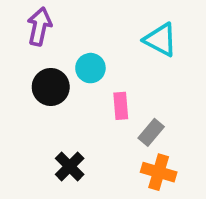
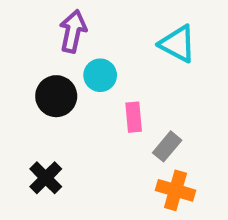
purple arrow: (39, 26) -> (73, 31), moved
black cross: (70, 166) -> (46, 178), moved

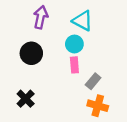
cyan triangle: (178, 44) -> (83, 21), moved
cyan circle: (100, 75) -> (74, 44), moved

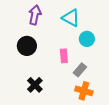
cyan circle: (74, 44) -> (87, 39), moved
black cross: (26, 99) -> (35, 85), moved

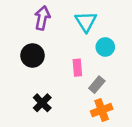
cyan triangle: (71, 18) -> (86, 22), turned 30
orange cross: (84, 91) -> (102, 110), turned -36

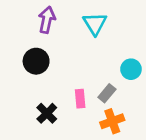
cyan circle: (105, 47) -> (131, 69), moved
pink rectangle: (77, 68) -> (80, 99), moved

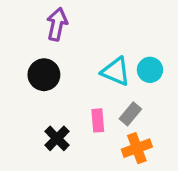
cyan triangle: (95, 24) -> (116, 71), moved, turned -35
cyan circle: (131, 69) -> (150, 70), moved

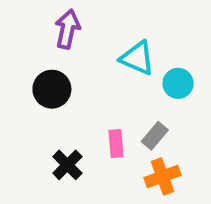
cyan triangle: (116, 71) -> (137, 58), moved

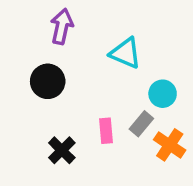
cyan circle: (178, 83) -> (163, 94), moved
orange cross: (163, 176) -> (170, 145), moved, turned -36

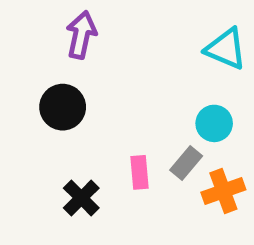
cyan triangle: (125, 53) -> (226, 49), moved
orange cross: (170, 145) -> (223, 191), turned 36

